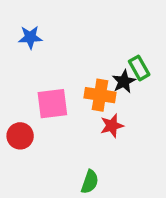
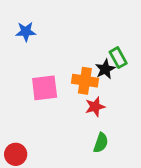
red circle: (20, 136) -> (16, 154), moved
green semicircle: (90, 182) -> (101, 143), moved

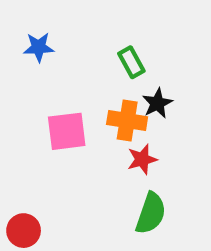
green rectangle: (118, 58) -> (131, 62), moved
green semicircle: (101, 143) -> (151, 213), size x1.4

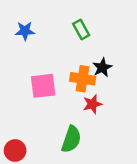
green rectangle: (131, 62) -> (81, 30), moved
green semicircle: (151, 213) -> (71, 139), moved

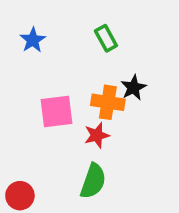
blue star: (25, 31) -> (33, 40), turned -30
red star: (92, 104) -> (97, 135), moved

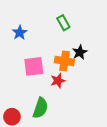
blue star: (33, 40) -> (20, 33), moved
green semicircle: (93, 181) -> (40, 108), moved

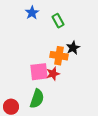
blue star: (20, 33) -> (32, 13), moved
pink square: (34, 66) -> (39, 72), moved

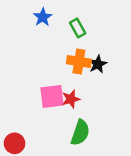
orange cross: (59, 56) -> (79, 61), moved
green semicircle: (37, 99) -> (80, 133), moved

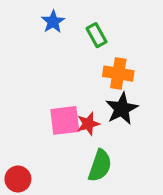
orange cross: (79, 61) -> (118, 74), moved
black star: (98, 64) -> (122, 109), moved, size x1.4

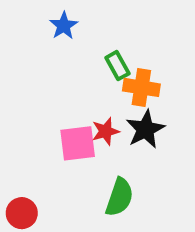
green rectangle: (97, 35) -> (117, 66), moved
red star: (88, 124) -> (105, 131), moved

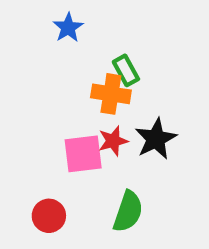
orange cross: (141, 87) -> (111, 94), moved
red circle: (22, 213) -> (49, 216), moved

